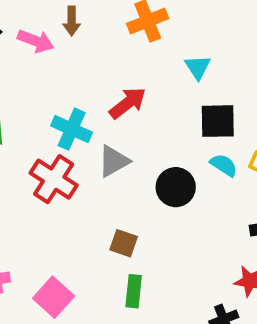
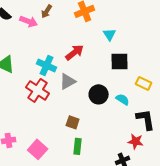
brown arrow: (72, 21) -> (47, 11), turned 32
cyan semicircle: (224, 165) -> (123, 99), moved

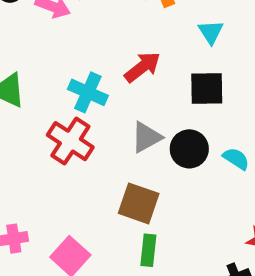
black square: (120, 61) -> (207, 88), moved
gray triangle: (68, 81) -> (146, 137), moved
brown square: (73, 122) -> (139, 203), size x1.5

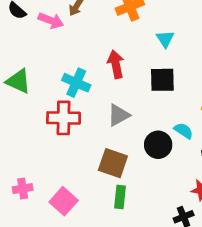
red arrow: (142, 67) -> (116, 64), turned -64
red cross: (70, 141) -> (64, 118), turned -32
black circle: (189, 149) -> (158, 145), moved

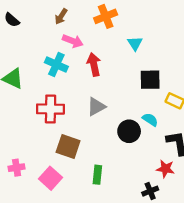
pink arrow: (51, 21) -> (73, 41), moved
black square: (162, 80) -> (150, 80), moved
cyan cross: (76, 83) -> (56, 64), moved
brown square: (113, 163) -> (68, 147), moved

